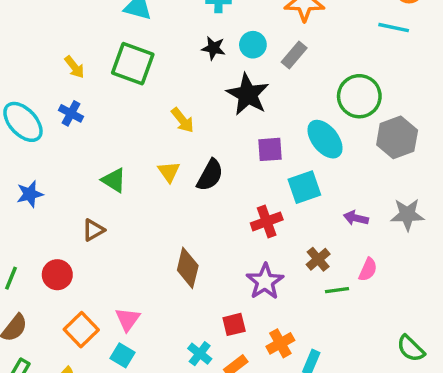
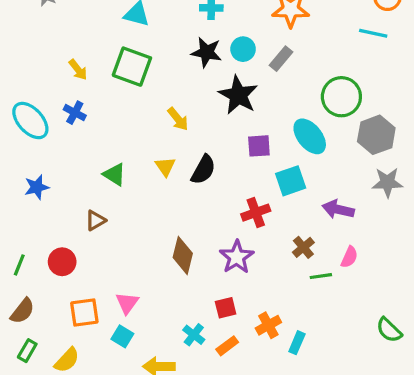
black star: (213, 48) -> (207, 52), size x1.4
gray star: (407, 215) -> (387, 182), moved
purple arrow: (356, 218) -> (338, 209), size x1.4
purple star: (265, 282) -> (237, 257), moved
orange square: (81, 330) -> (84, 313), turned 36

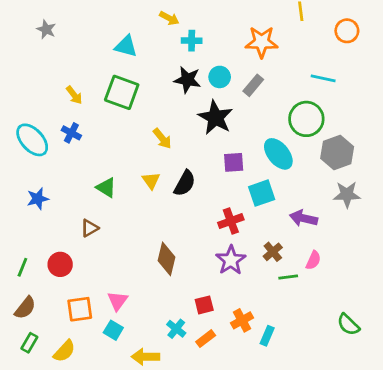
cyan line: (373, 33) -> (323, 78), moved
purple star: (237, 257) -> (231, 260), moved

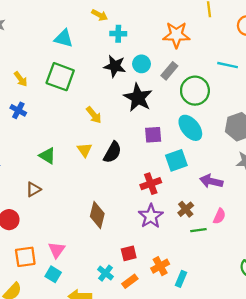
green circle: (306, 119) -> (195, 91), moved

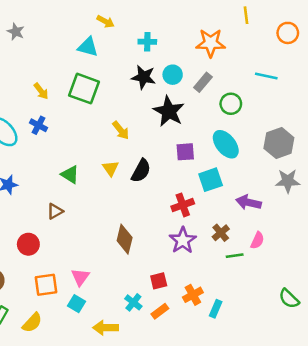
yellow arrow: (100, 15) -> (106, 22), moved
green circle: (195, 91) -> (231, 104), size x0.7

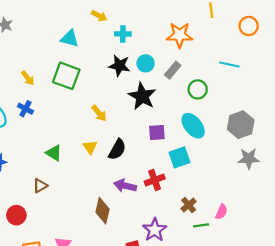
yellow arrow: (106, 22) -> (99, 16), moved
purple arrow: (249, 202) -> (125, 186), moved
purple star: (183, 240) -> (155, 230), moved

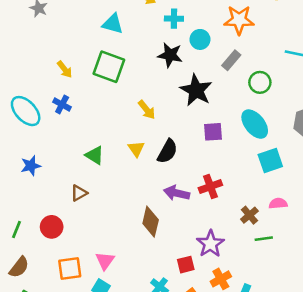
cyan circle: (146, 63) -> (200, 39), moved
cyan square: (180, 157) -> (270, 160), moved
pink semicircle: (221, 212) -> (278, 203), moved, turned -119

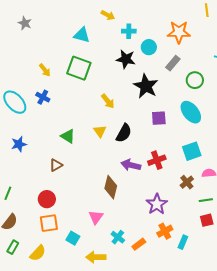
cyan square: (270, 160) -> (192, 151), moved
red circle: (52, 227) -> (47, 199), moved
green line: (264, 239) -> (206, 200), moved
pink triangle: (105, 261) -> (96, 217), moved
red square: (186, 265) -> (207, 220), moved

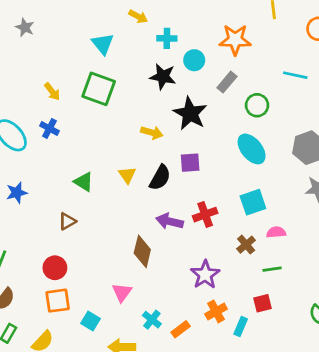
cyan triangle: (82, 35) -> (103, 44), turned 36
yellow arrow: (108, 101) -> (152, 133), moved, turned -35
purple square: (159, 118) -> (190, 163), moved
red square: (207, 220) -> (262, 303), moved

